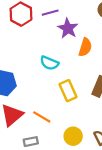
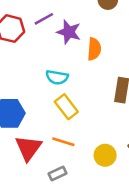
yellow rectangle: (68, 91) -> (66, 107), moved

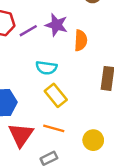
purple line: (44, 19) -> (28, 31), moved

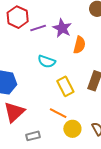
yellow rectangle: (56, 95) -> (65, 86), moved
orange line: (54, 128) -> (58, 113), moved

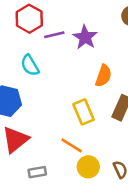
orange semicircle: (79, 45) -> (103, 76), moved
cyan semicircle: (47, 61) -> (30, 65), moved, turned 36

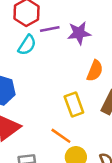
purple star: (85, 37) -> (79, 33), turned 30
cyan semicircle: (30, 65) -> (27, 45), moved, turned -120

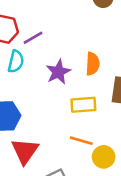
purple star: (79, 33) -> (58, 72), moved
yellow rectangle: (74, 104) -> (83, 105), turned -55

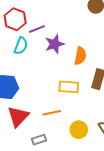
purple star: (58, 72) -> (55, 44), moved
orange line: (81, 141) -> (52, 113), moved, turned -36

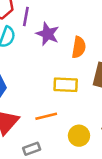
purple line: (37, 29) -> (26, 16), turned -56
purple star: (55, 44) -> (48, 34), turned -30

